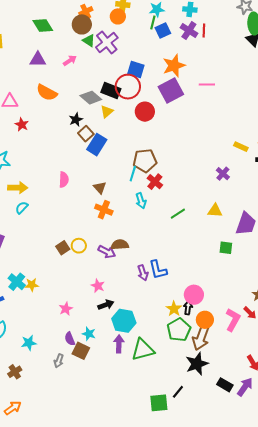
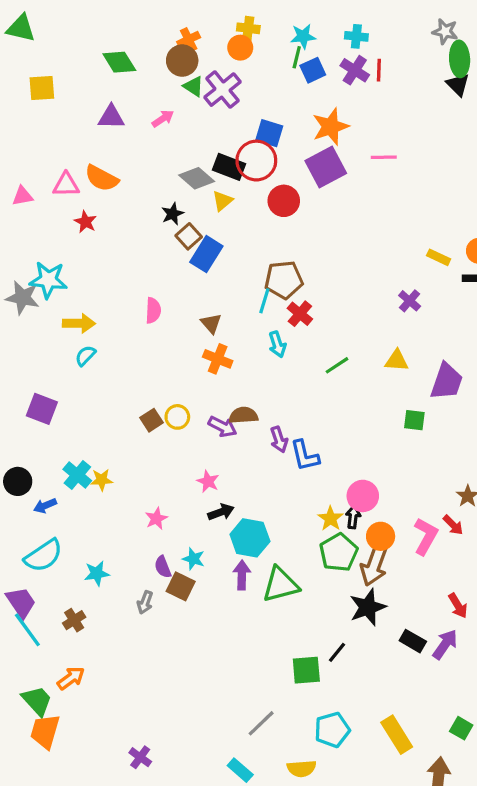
orange semicircle: (47, 93) -> (102, 178), moved
purple arrow: (143, 273) -> (279, 440), moved

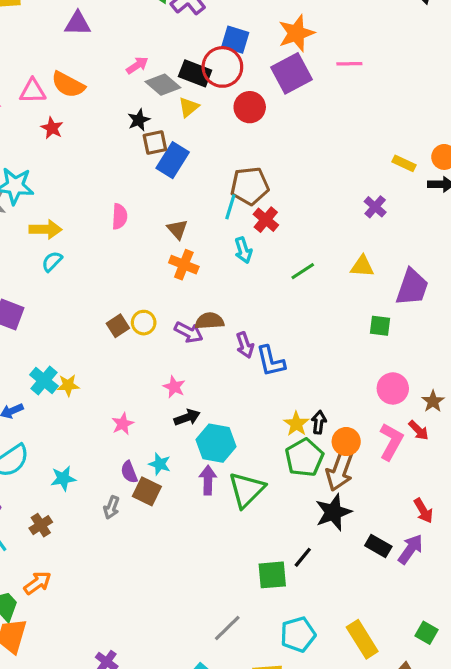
pink arrow: (163, 119) -> (137, 65), moved
brown square: (189, 236) -> (155, 143), turned 30
pink circle: (363, 496) -> (393, 388), moved
green triangle: (281, 585) -> (246, 490), turned -30

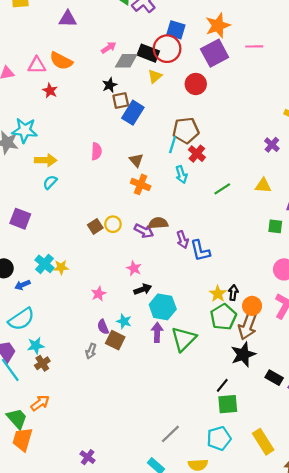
gray diamond: (163, 85) -> (126, 61), turned -40
yellow triangle: (189, 107) -> (155, 76), moved
red circle: (250, 107) -> (196, 84), moved
cyan star: (63, 478) -> (36, 346), moved
green square: (272, 575) -> (228, 404), moved

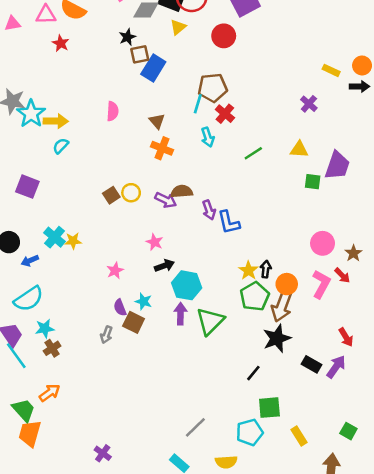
cyan star: (25, 130) -> (31, 114), moved, turned 30
green square: (275, 226) -> (313, 182), moved
green square: (228, 404) -> (269, 408), moved
yellow rectangle: (263, 442) -> (299, 436), size x0.7

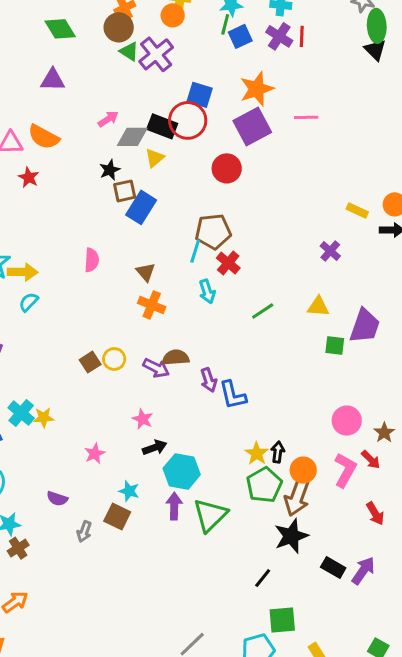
yellow triangle: (178, 27) -> (155, 158), moved
purple semicircle: (120, 308) -> (57, 499), moved, turned -49
red arrow: (346, 337) -> (375, 514), moved

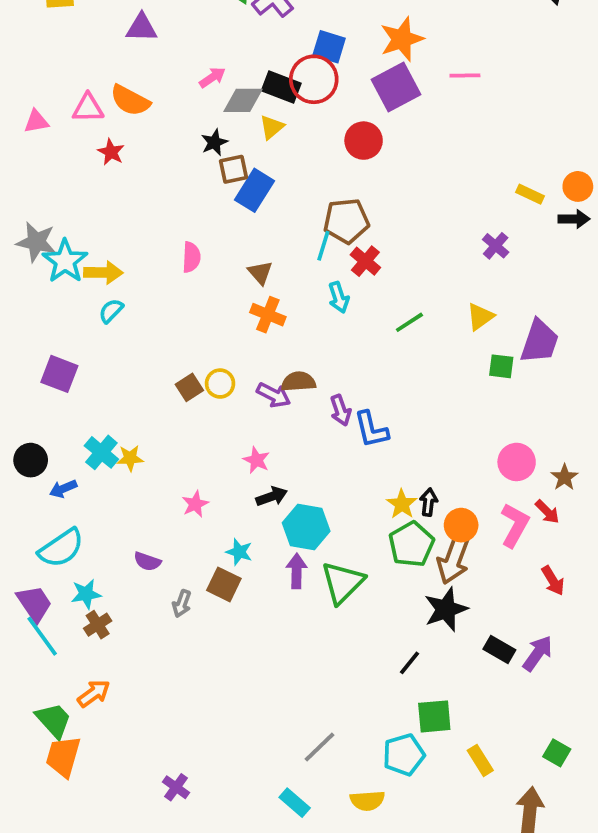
yellow triangle: (318, 306) -> (480, 317), turned -40

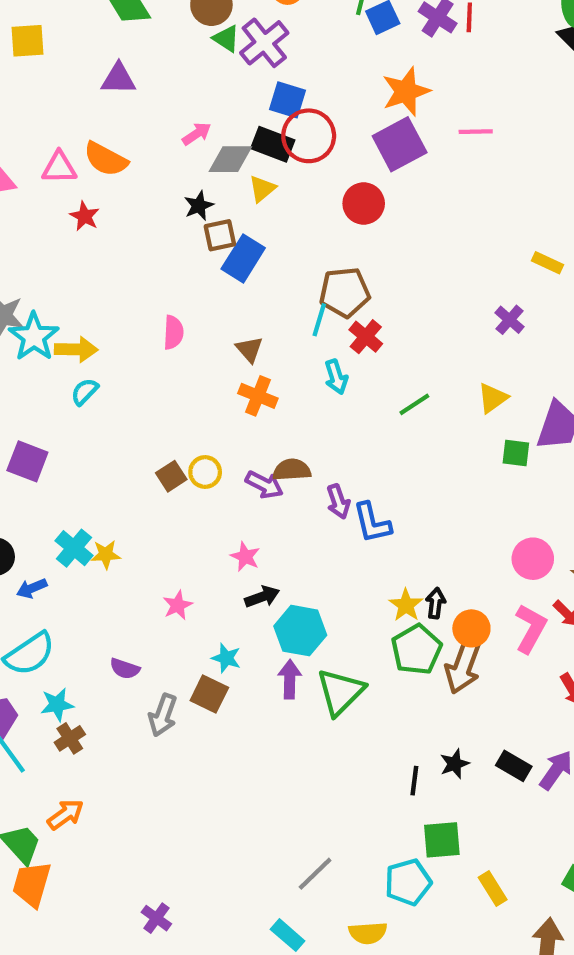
blue square: (329, 47) -> (288, 100), moved
gray arrow: (182, 604) -> (163, 715), size x1.4
black star: (446, 609) -> (455, 764), moved, size x0.6
black line: (409, 663) -> (414, 781), turned -32

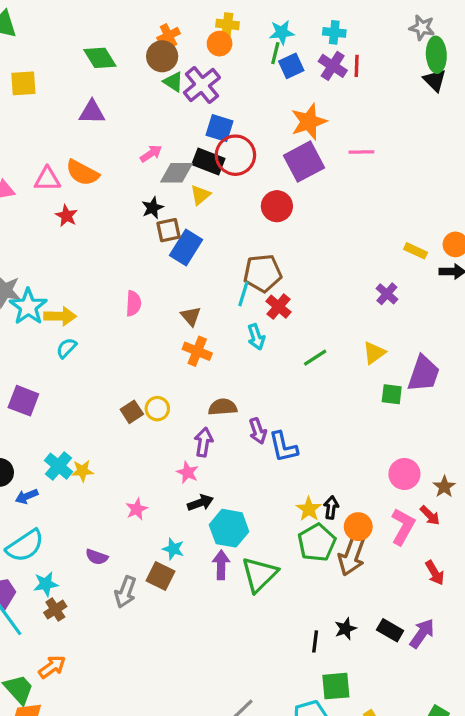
purple arrow: (264, 485) -> (204, 442), moved, turned -108

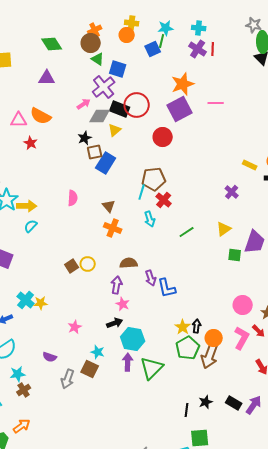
blue square: (291, 66) -> (153, 49), moved
purple cross: (202, 85) -> (104, 87), moved
blue square: (220, 128) -> (118, 69), moved
pink star: (188, 472) -> (123, 304), moved

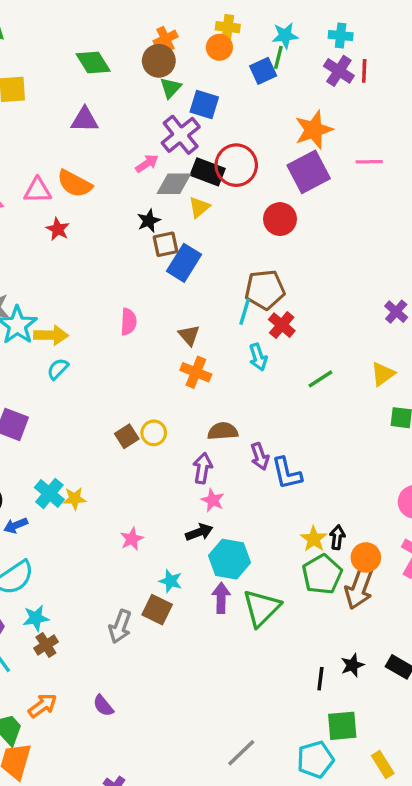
green triangle: (98, 59) -> (171, 88), turned 40
purple semicircle: (50, 357) -> (103, 706), moved, turned 32

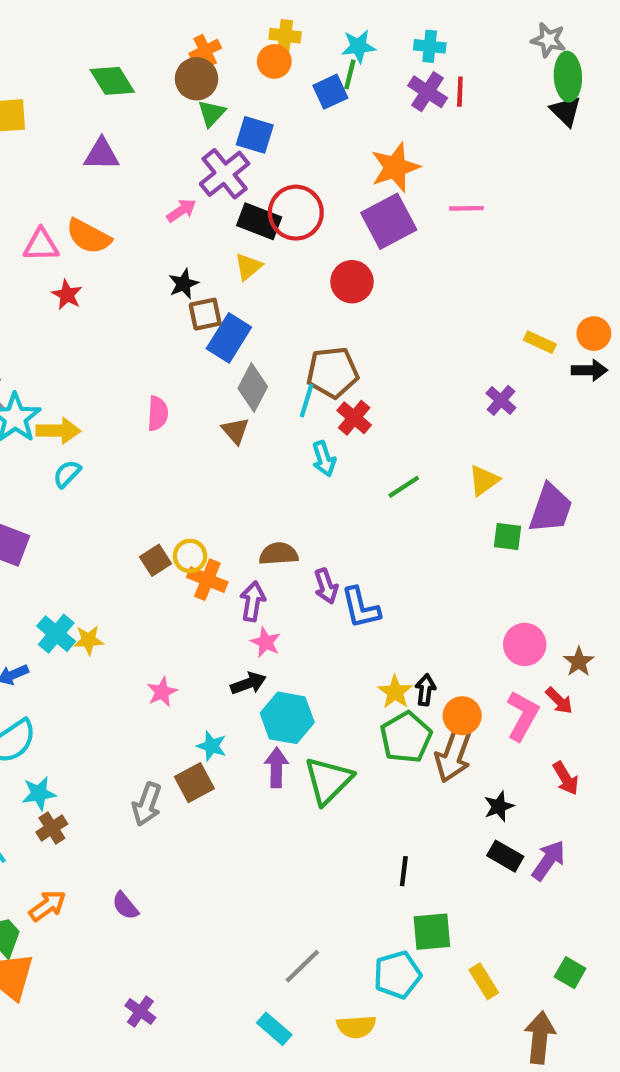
gray diamond: (174, 184) -> (253, 388), moved, turned -63
orange cross: (196, 372) -> (207, 580), moved
brown square: (157, 610) -> (194, 783), turned 36
black star: (352, 665) -> (499, 806), moved

